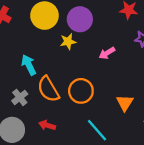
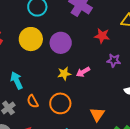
yellow star: (68, 42) -> (64, 74), moved
orange semicircle: (48, 89) -> (33, 101), size x0.6

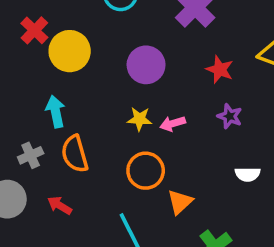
yellow circle: (31, 39) -> (70, 51), moved
orange semicircle: (33, 101) -> (75, 154), size x1.5
orange circle: (60, 103) -> (146, 171), moved

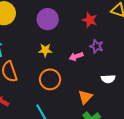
pink arrow: (173, 124) -> (76, 56), moved
orange triangle: (180, 202) -> (85, 97), moved

